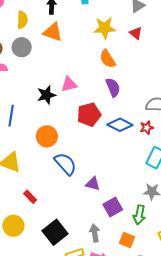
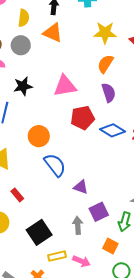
orange semicircle: (107, 59) -> (105, 64), turned 60
pink triangle: (69, 84) -> (65, 86), size x1.4
black star: (46, 95) -> (23, 86), moved
gray arrow: (95, 233) -> (78, 225), moved

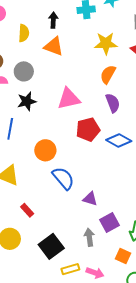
gray circle: (21, 45) -> (24, 71), moved

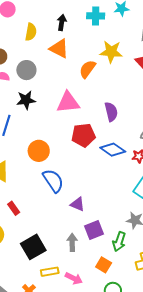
orange semicircle: (108, 74) -> (87, 69), moved

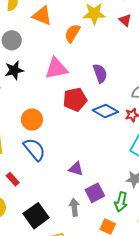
blue semicircle: (53, 181) -> (34, 149), moved

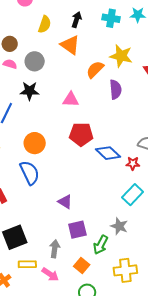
pink triangle: (56, 68) -> (71, 100), size x0.7
purple semicircle: (100, 73) -> (116, 89), moved
gray arrow: (74, 207) -> (55, 249), moved

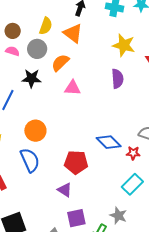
yellow semicircle: (45, 24) -> (46, 26), moved
orange semicircle: (95, 70) -> (60, 63), moved
red pentagon: (81, 134) -> (76, 162), moved

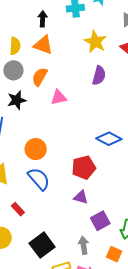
yellow star: (124, 45) -> (95, 42), turned 30
purple semicircle: (117, 79) -> (99, 76), turned 36

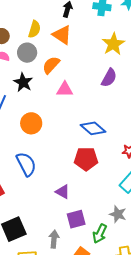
black star: (17, 100) -> (23, 82), turned 30
blue diamond: (109, 139) -> (93, 128), moved
orange circle: (36, 149) -> (31, 123), moved
red pentagon: (84, 168) -> (86, 159), moved

